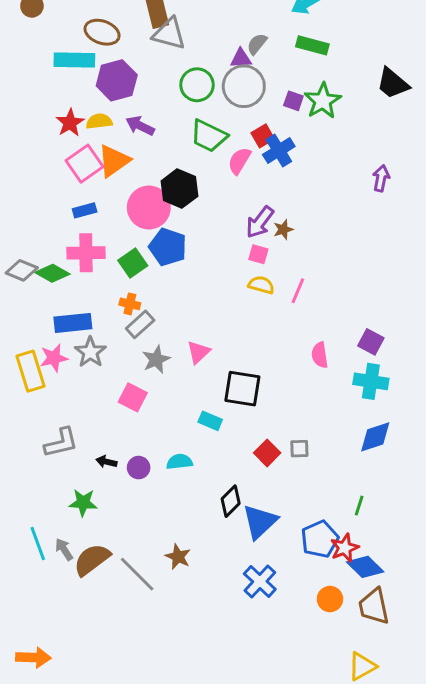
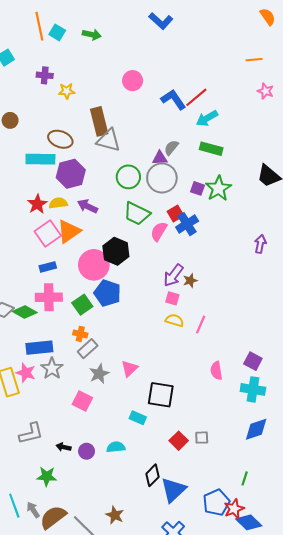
pink star: (54, 358) -> (26, 373), turned 30

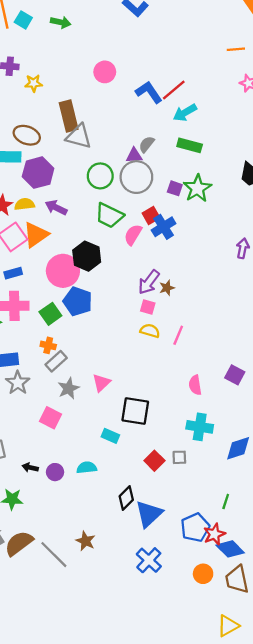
cyan cross: (253, 389) -> (200, 427), moved

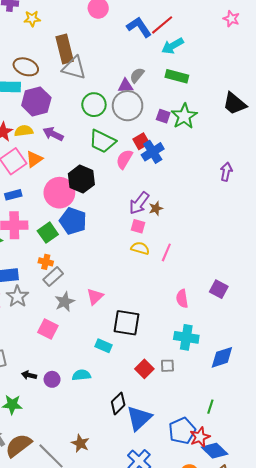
orange triangle: (36, 235) -> (34, 159), size x0.7

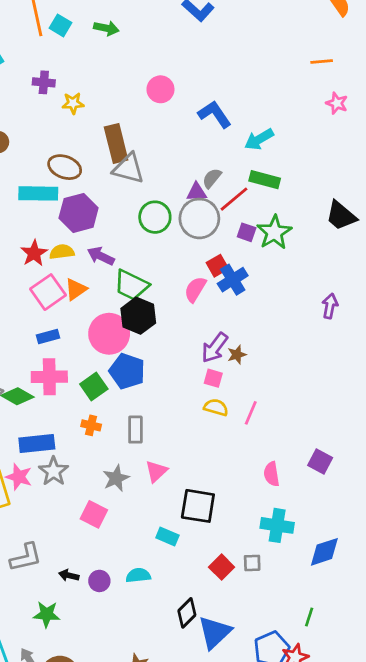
red line: (162, 25) -> (234, 199), moved
green trapezoid: (102, 141) -> (131, 285), moved
gray rectangle: (53, 277) -> (135, 430), moved, turned -48

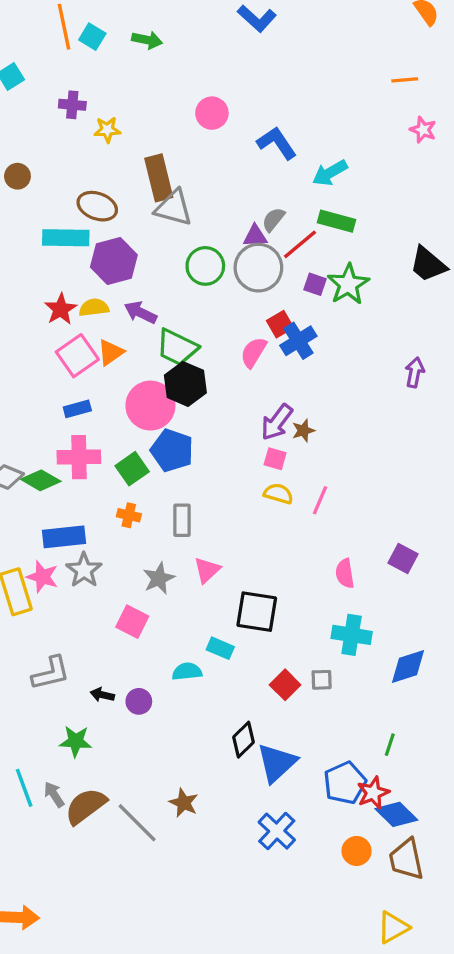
cyan semicircle: (138, 575) -> (187, 671), moved

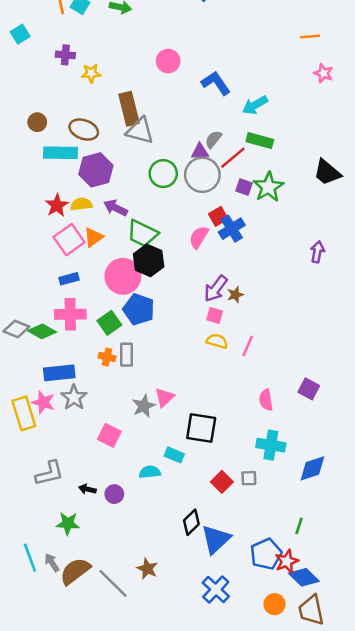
brown circle: (17, 176) -> (37, 122), moved
gray rectangle: (182, 520) -> (127, 355), moved
gray star: (159, 578) -> (144, 406), moved

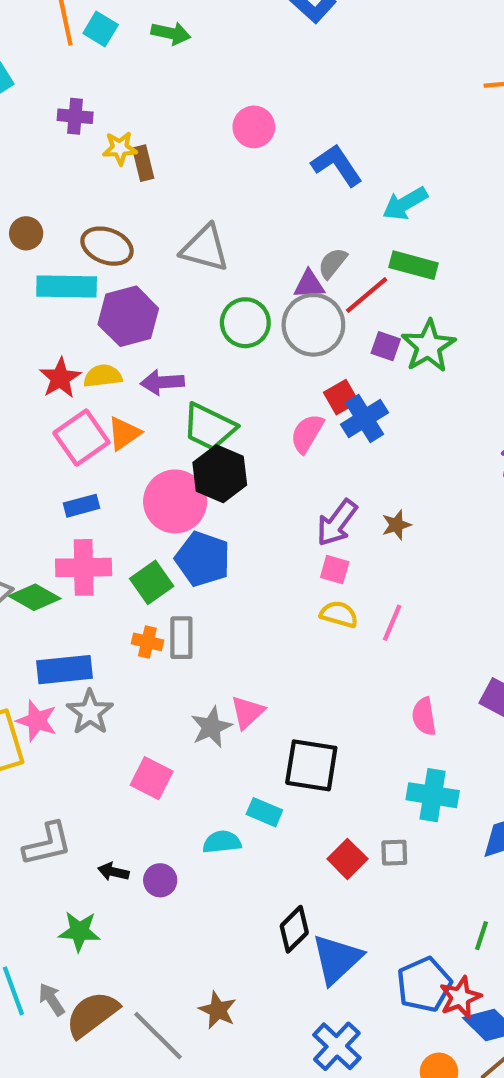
brown rectangle: (129, 109) -> (143, 163), moved, size x0.6
purple arrow: (116, 208) -> (162, 382), turned -30
brown star: (235, 295) -> (396, 525), moved

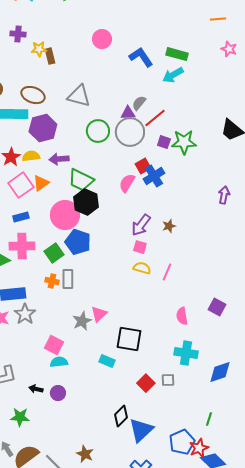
green rectangle: (413, 265) -> (177, 54), moved
green star: (428, 346) -> (184, 142), turned 30
cyan semicircle: (222, 842) -> (59, 362), moved

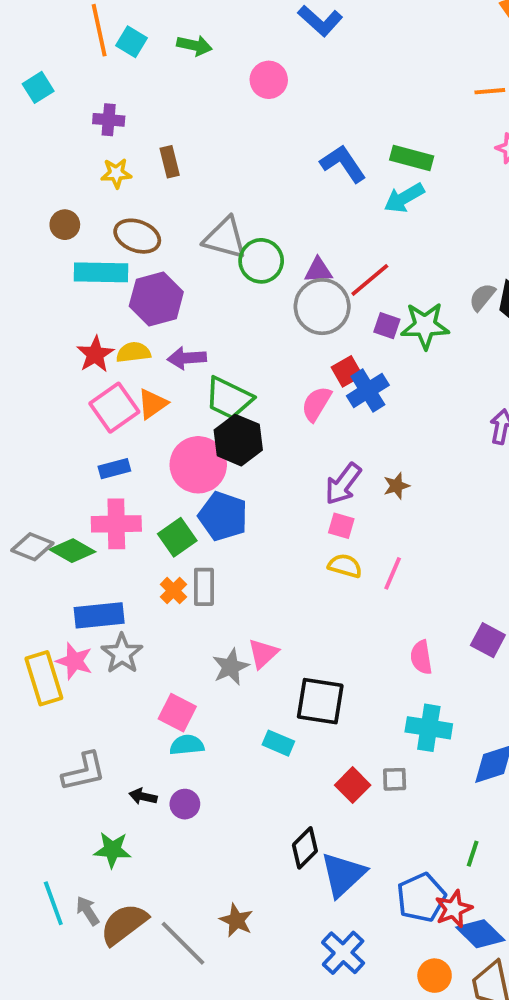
pink circle: (102, 39) -> (269, 80), moved
yellow star: (39, 49) -> (116, 173), moved
gray semicircle: (139, 103) -> (482, 297), moved
green circle: (98, 131) -> (261, 261), moved
orange cross: (52, 281) -> (173, 591), turned 32

